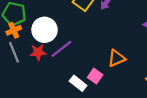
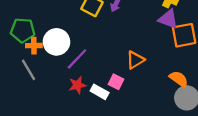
orange cross: (14, 30) -> (34, 46), moved, turned 32
red star: (38, 52) -> (77, 85), moved

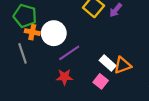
white rectangle: (100, 92) -> (108, 63), moved

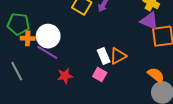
gray line: (23, 53) -> (17, 71), moved
purple line: (69, 53) -> (47, 52), moved, turned 75
white rectangle: (108, 63) -> (104, 56), turned 35

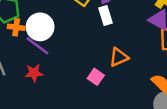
white rectangle: (104, 56) -> (106, 15), moved
red star: (65, 76) -> (34, 73), moved

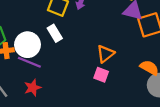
white rectangle: (106, 15) -> (55, 33), moved
pink square: (96, 77) -> (101, 75), moved

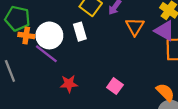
orange triangle: (105, 54) -> (135, 27), moved, turned -36
red star: (33, 88) -> (69, 84), moved

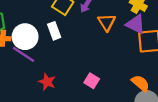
red star: (69, 84) -> (47, 82), turned 30

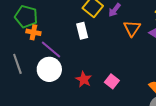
white circle: (25, 37) -> (49, 69), moved
red star: (47, 82) -> (84, 79), moved

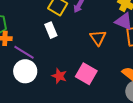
orange triangle: (132, 28) -> (98, 38), moved
pink square: (112, 81) -> (86, 74), size x1.5

